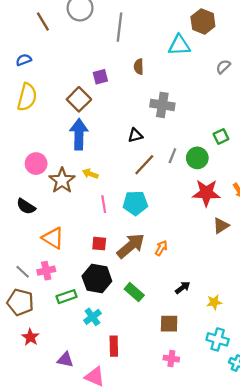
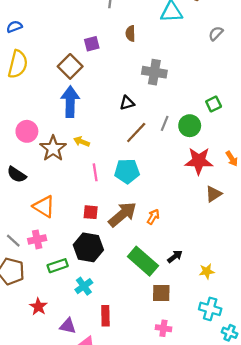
green rectangle: (134, 292) -> (143, 261), moved, size x1.5
red star: (30, 337) -> (38, 307), moved
purple triangle: (65, 360) -> (68, 326), moved

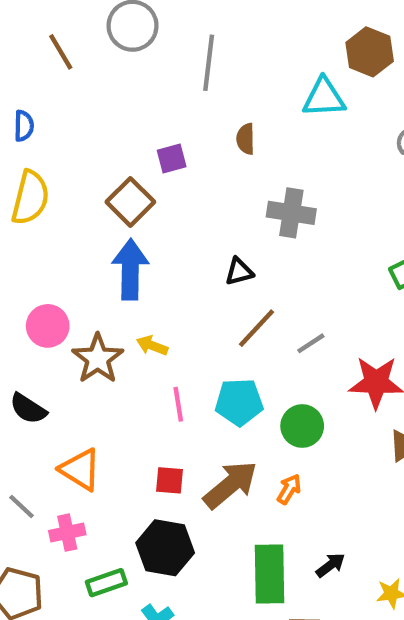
blue semicircle: (14, 27) -> (24, 126), turned 112
gray line: (165, 123) -> (311, 343), moved, turned 35
green circle: (190, 126) -> (302, 426), moved
gray line: (13, 241) -> (22, 506), moved
green rectangle: (143, 261) -> (270, 574), turned 48

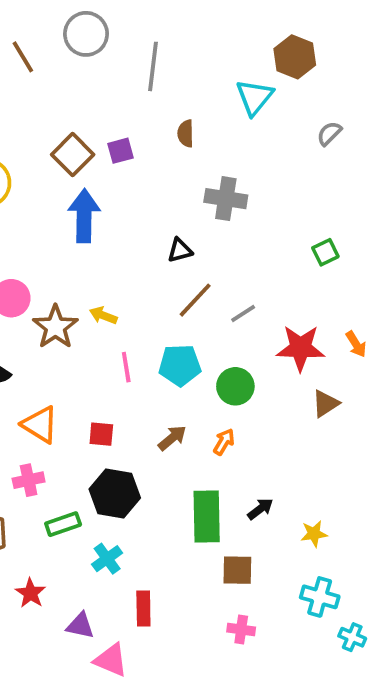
cyan triangle: (324, 98) -> (255, 97), turned -48
brown square: (130, 202) -> (73, 155), moved
blue arrow: (130, 269) -> (84, 216), moved
red square: (169, 480) -> (101, 434), moved
brown arrow: (230, 485) -> (172, 438), size x0.6

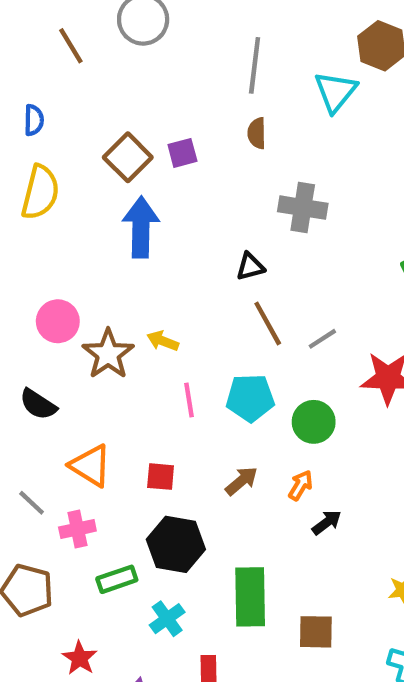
gray line: (153, 66) -> (255, 65), moved
brown line: (195, 300) -> (268, 323), turned -72
black arrow: (260, 509) -> (327, 522), moved
green rectangle: (207, 516) -> (250, 597), moved

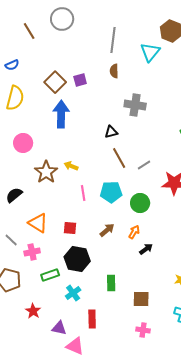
blue semicircle: (34, 120) -> (12, 65), turned 64
pink circle: (58, 321) -> (23, 143), moved
black semicircle: (38, 404) -> (14, 195), turned 108
green rectangle: (250, 597) -> (111, 283), size x0.6

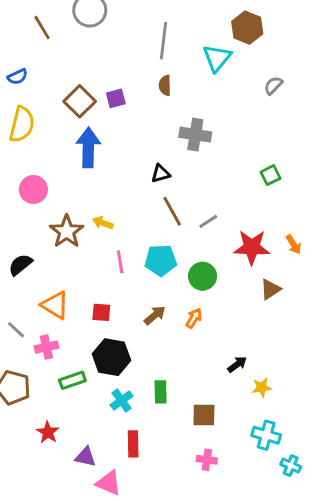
black arrow: (146, 249) -> (237, 364), moved
cyan cross: (73, 293) -> (122, 401), moved

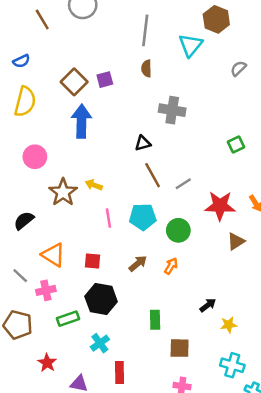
green rectangle: (161, 392) -> (155, 320), moved
cyan cross: (122, 401) -> (100, 343), moved

